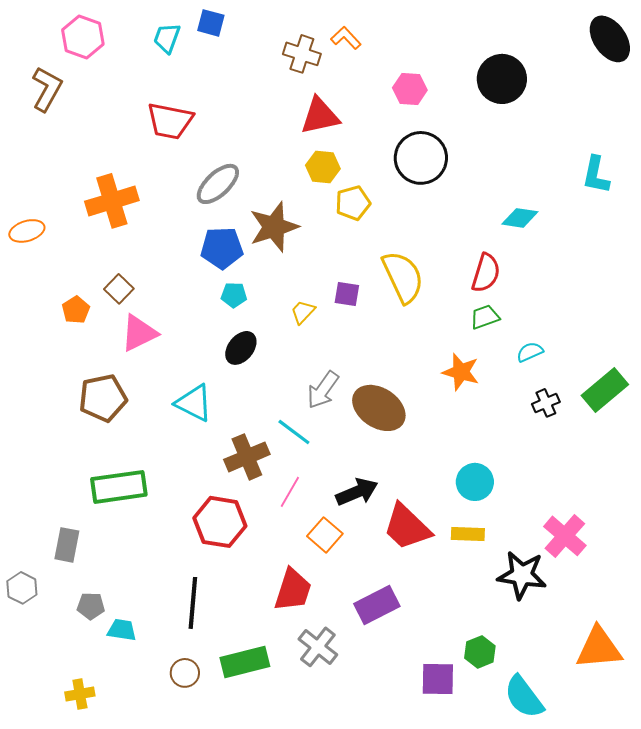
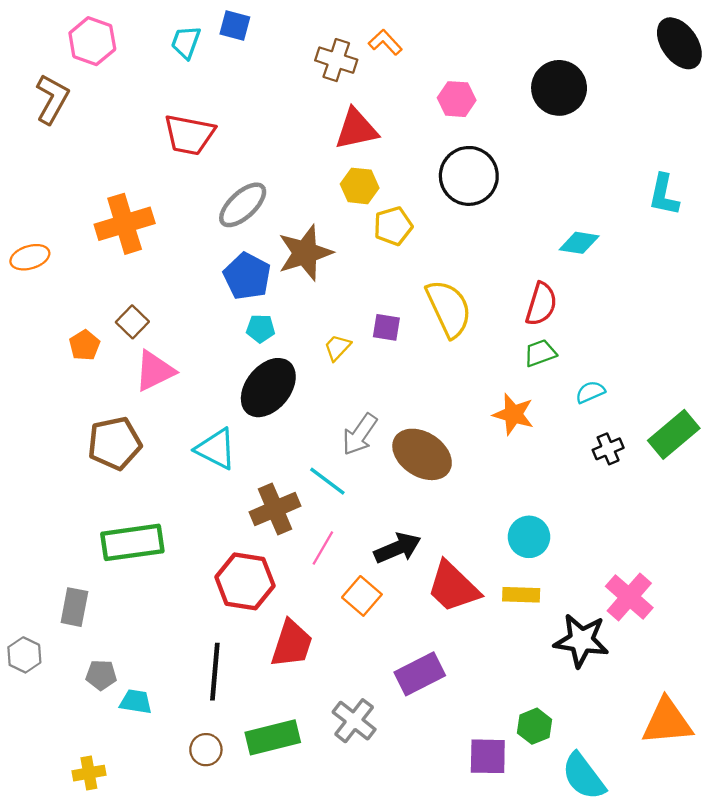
blue pentagon: (222, 248) -> (247, 276), turned 30
black ellipse: (241, 348) -> (268, 388), size x1.6
red trapezoid: (293, 590) -> (292, 644), moved

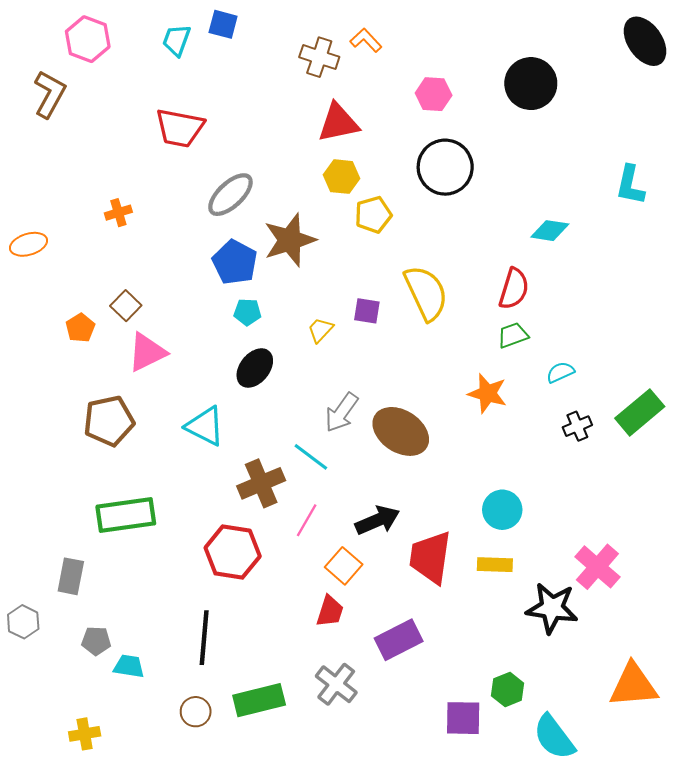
orange cross: (125, 224) -> (118, 213), size x0.5
black ellipse: (268, 388) -> (255, 368), size x0.7
red trapezoid: (453, 587) -> (430, 557), turned 54
red trapezoid: (292, 644) -> (330, 611), moved, size x0.7

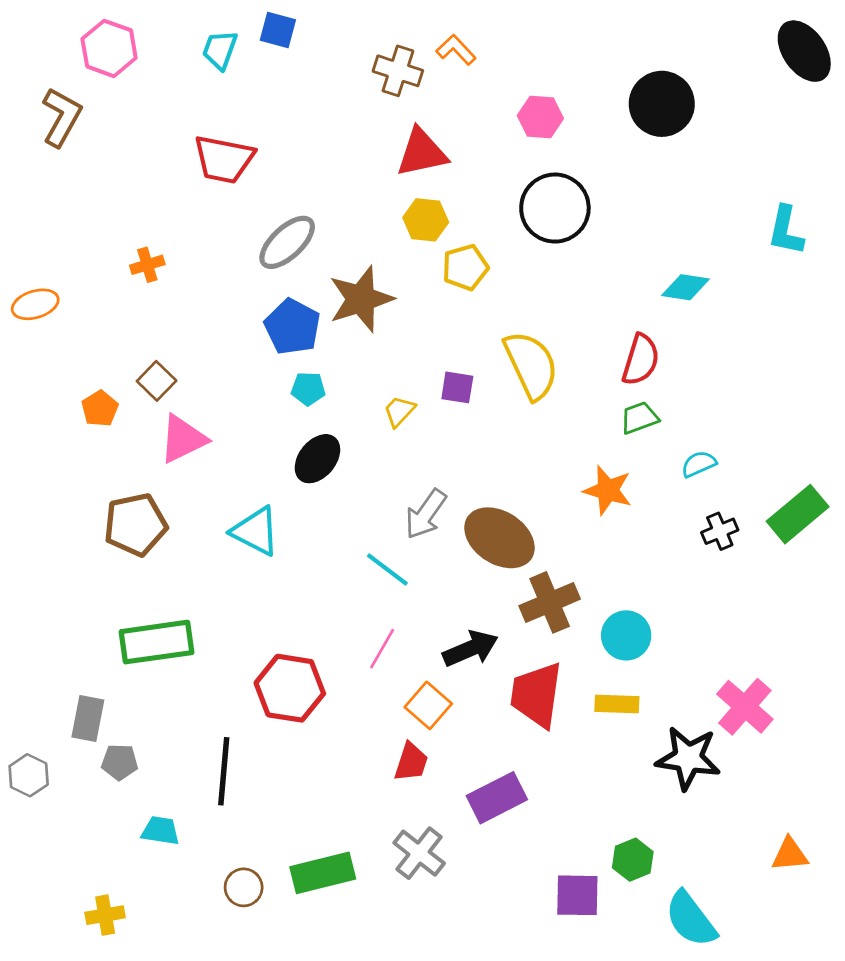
brown cross: (261, 483) -> (550, 602), moved
black line: (204, 638) -> (224, 771), moved
gray pentagon: (96, 641) -> (120, 762), moved
orange triangle: (633, 685) -> (790, 854), size x0.6

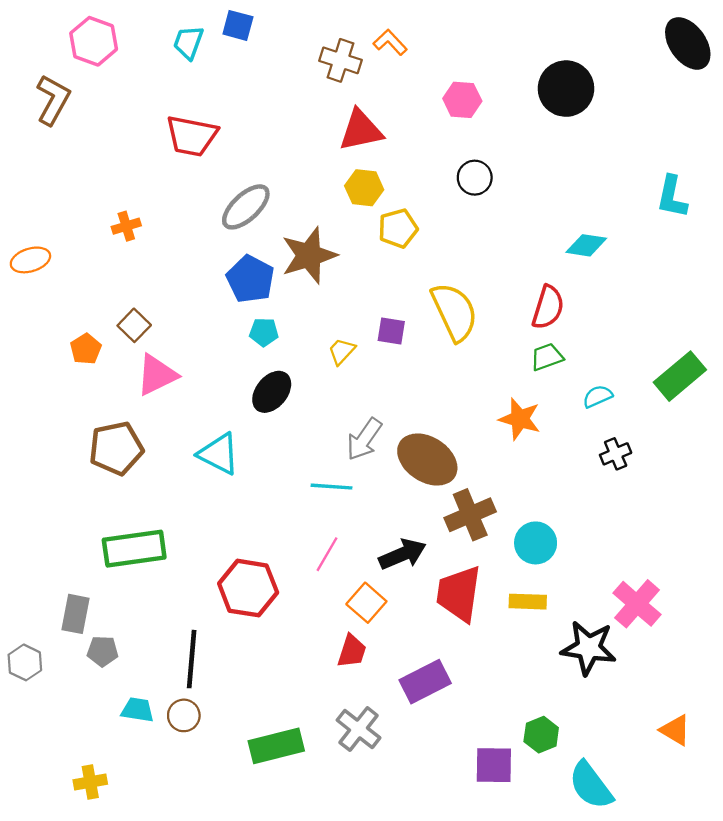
black circle: (555, 208) -> (475, 178), size x0.6
green rectangle: (798, 514) -> (680, 376), moved
cyan line: (387, 569) -> (331, 487), turned -33
orange triangle: (790, 854) -> (675, 730), turned 36
brown circle: (244, 887) -> (184, 715), moved

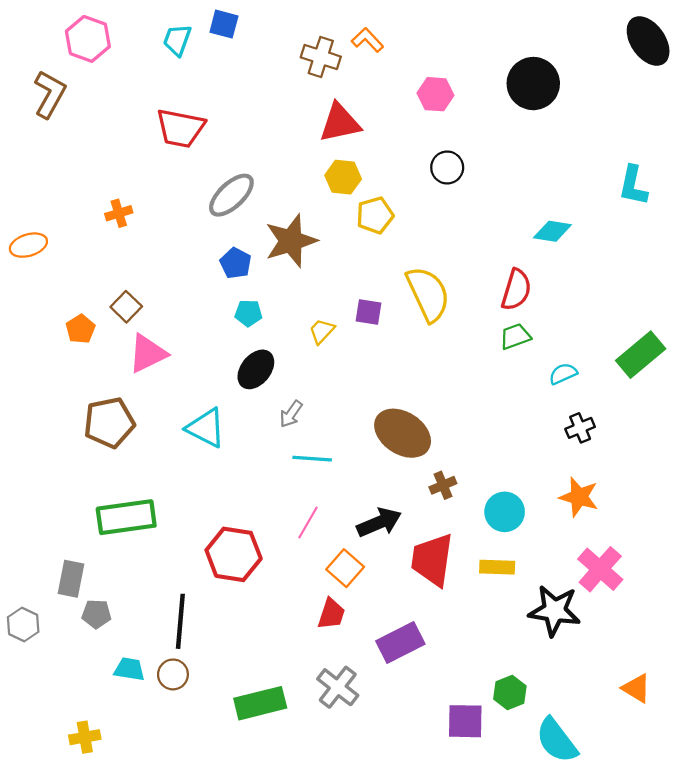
blue pentagon: (250, 279) -> (236, 263), size x0.7
orange star: (520, 419) -> (579, 497), moved
gray arrow: (364, 439) -> (291, 414), moved, size x0.7
brown cross: (470, 515) -> (443, 485), size x0.6

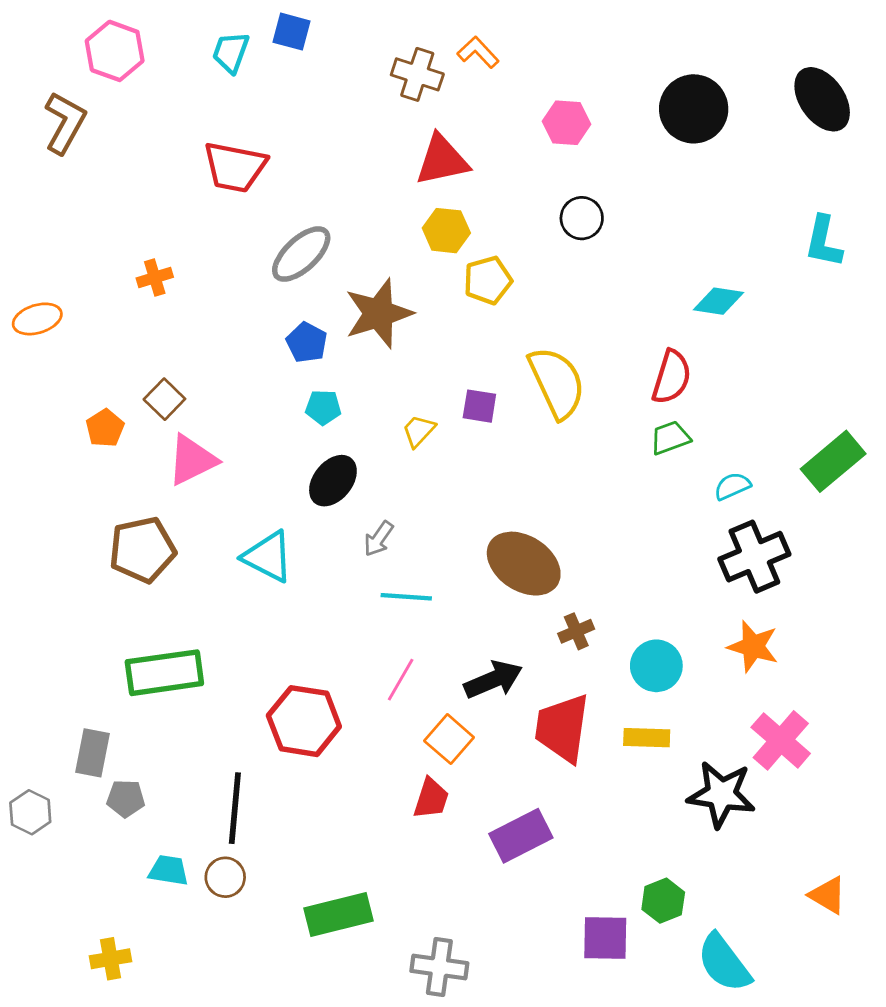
black ellipse: (648, 41) -> (822, 99), moved
black cross: (580, 428) -> (754, 557), size x1.8
gray cross: (338, 687) -> (439, 967), moved, turned -30

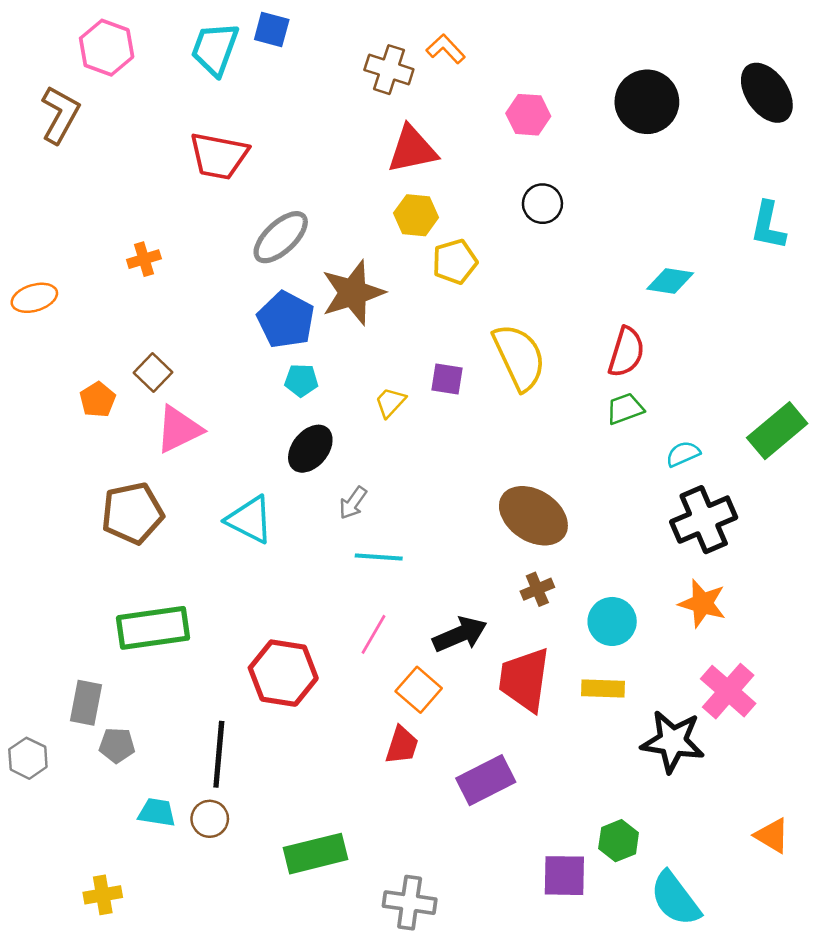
cyan trapezoid: (231, 52) -> (215, 49), size x1.4
blue pentagon: (307, 342) -> (286, 320), size x1.5
brown ellipse: (524, 564) -> (533, 516), moved

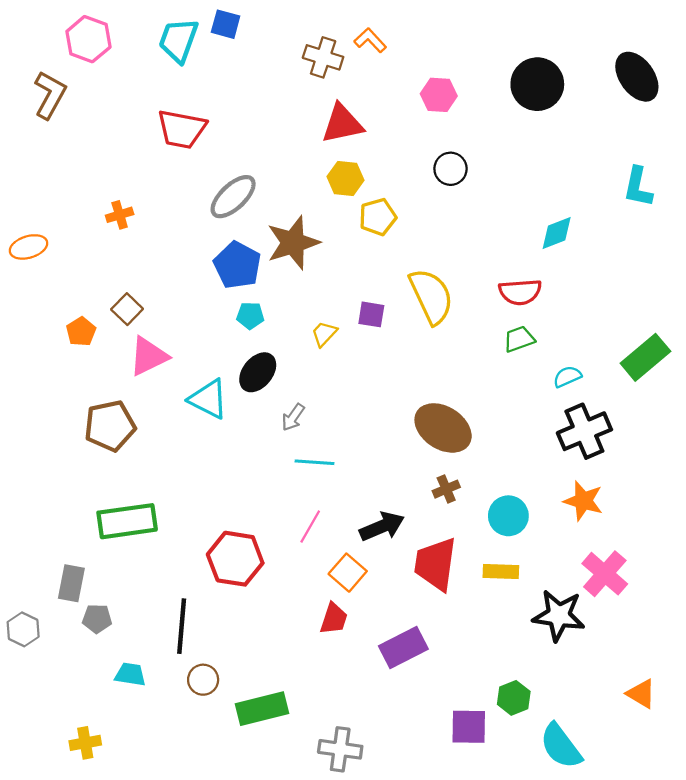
cyan diamond: (670, 281) -> (557, 233), turned -30
red semicircle: (626, 352) -> (520, 292), turned 69
cyan triangle: (250, 520) -> (208, 399), moved
brown circle: (210, 819) -> (203, 680), moved

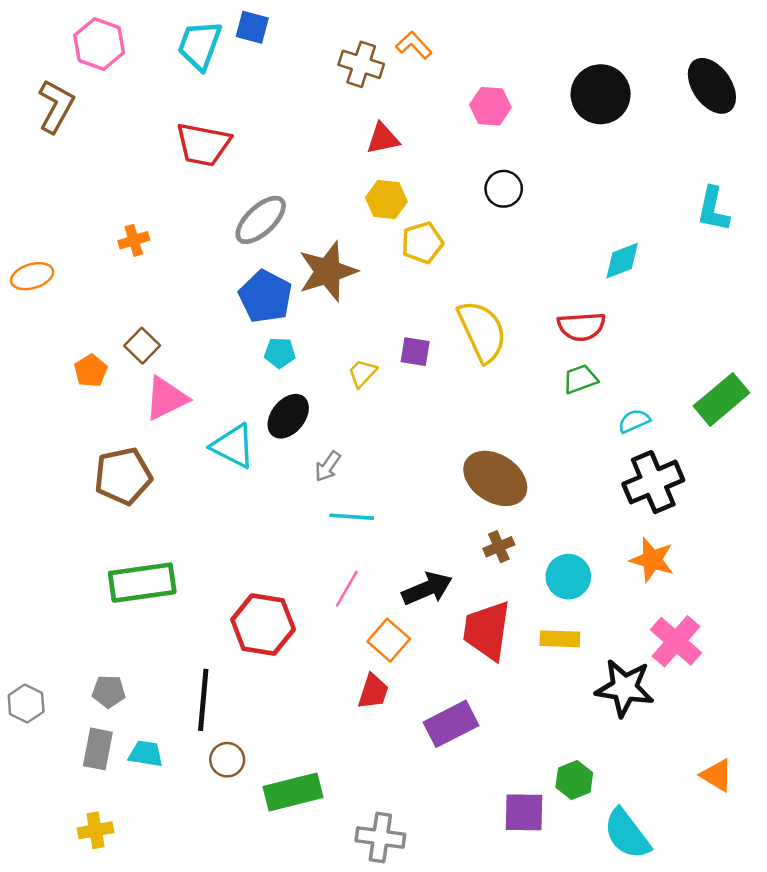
red triangle: (342, 124) -> (383, 139), size x0.7
gray rectangle: (71, 583) -> (98, 749), moved

